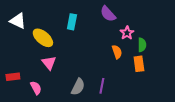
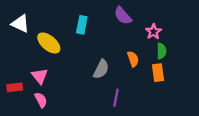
pink star: (127, 33) -> (153, 32), moved
pink triangle: (49, 63) -> (40, 76), moved
gray semicircle: (78, 87) -> (101, 69), moved

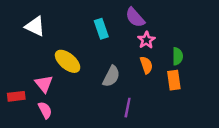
white triangle: (20, 24) -> (35, 26), moved
cyan rectangle: (82, 25) -> (101, 29), moved, turned -30
pink star: (153, 32) -> (146, 40), moved
yellow ellipse: (49, 43) -> (68, 61), moved

